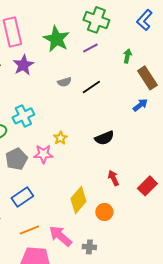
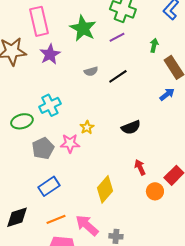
orange circle: (104, 212) -> (155, 191), moved

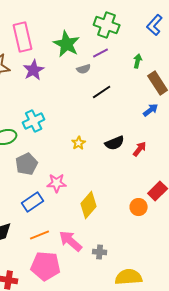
gray semicircle: (91, 71) -> (84, 69), moved
yellow star: (87, 127) -> (79, 143), moved
pink star: (70, 143) -> (57, 183), moved
red arrow: (140, 167) -> (140, 149), moved, turned 63

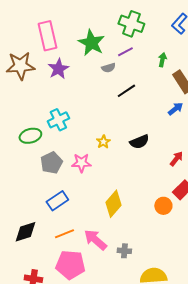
red arrow: (140, 149) -> (176, 159), moved
pink star: (57, 183) -> (81, 163), moved

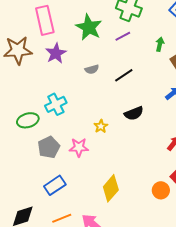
gray semicircle: (108, 68) -> (92, 69), moved
black semicircle: (139, 142) -> (134, 113), moved

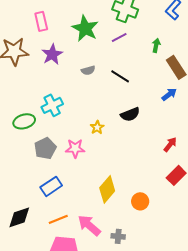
pink rectangle: (45, 20) -> (41, 21), size x0.7
black line: (124, 75) -> (120, 76), turned 66
orange circle: (161, 190) -> (140, 201), moved

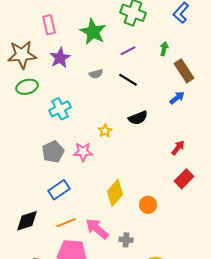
purple line: (119, 37) -> (128, 51), moved
green ellipse: (24, 121) -> (27, 87), moved

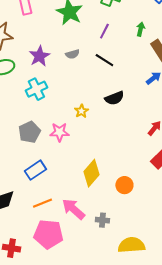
purple line: (128, 51) -> (104, 31), turned -35
purple star: (60, 58) -> (39, 56), moved

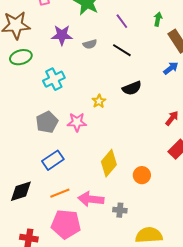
purple line: (104, 31) -> (122, 21), turned -63
purple star: (39, 56) -> (62, 35), moved, turned 30
pink arrow: (73, 209) -> (91, 199), turned -35

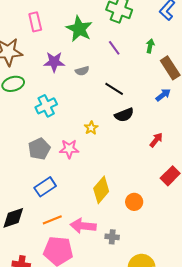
black line: (122, 50) -> (114, 89), moved
red arrow: (172, 118) -> (156, 140), moved

